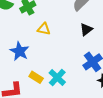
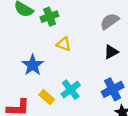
cyan cross: (57, 78) -> (71, 90), moved

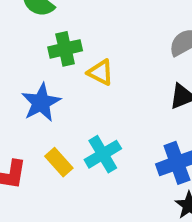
green cross: (50, 17) -> (65, 49), moved

